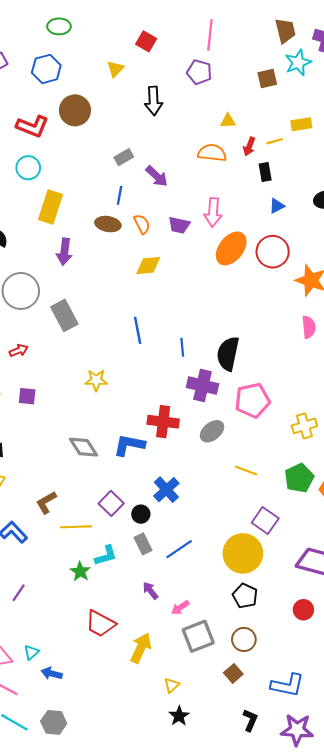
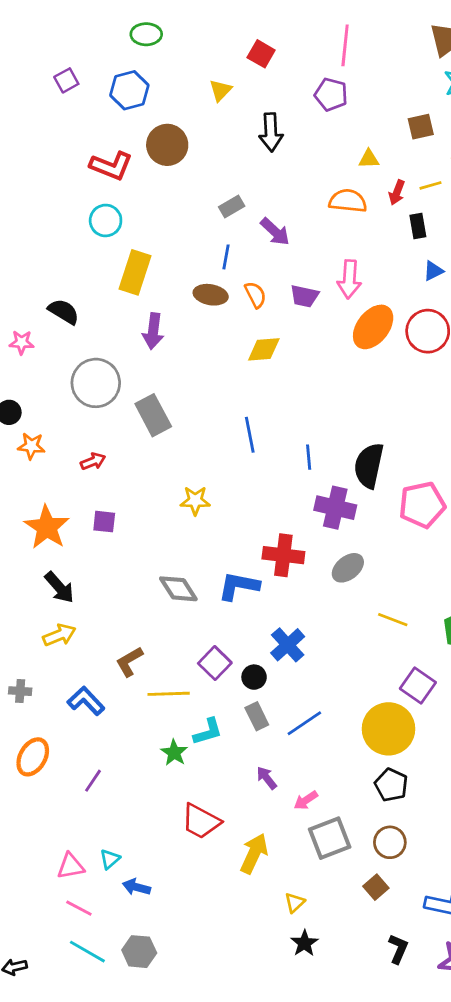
brown square: (267, 78) -> (421, 127), moved
pink pentagon: (252, 400) -> (422, 505), moved

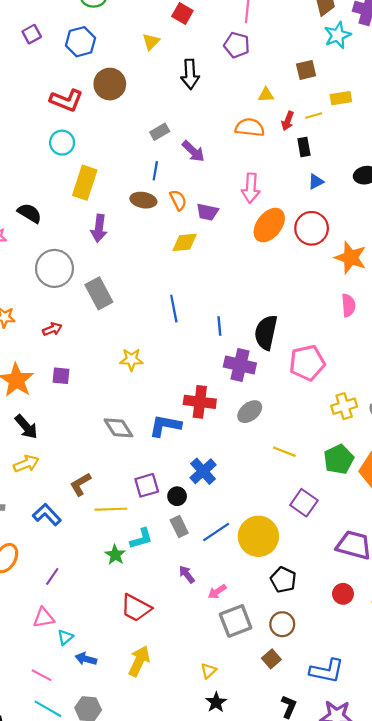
purple trapezoid: (304, 296) -> (207, 212), moved
purple square: (215, 663) -> (147, 485), turned 30
yellow circle: (388, 729) -> (258, 536), moved
yellow arrow: (254, 854) -> (139, 661), moved
pink triangle: (71, 866) -> (44, 618), moved

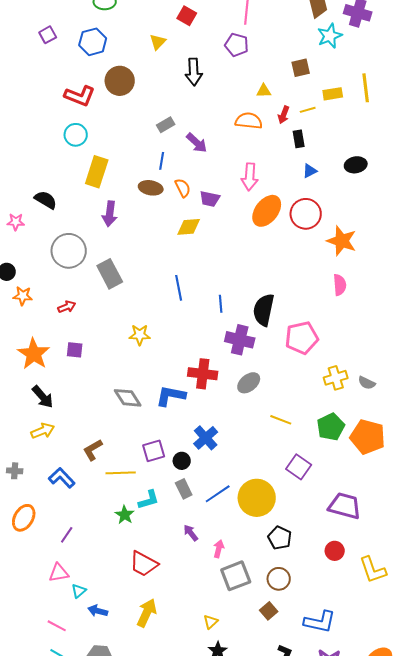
pink arrow: (217, 592) -> (219, 549), turned 138

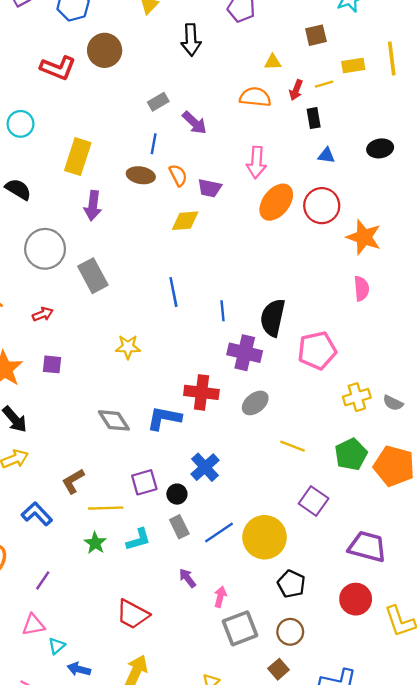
cyan circle: (76, 135) -> (21, 124), moved
blue triangle: (310, 171) -> (326, 155), turned 35
green star: (125, 515) -> (95, 543), moved
red circle: (335, 551) -> (356, 599), size x1.4

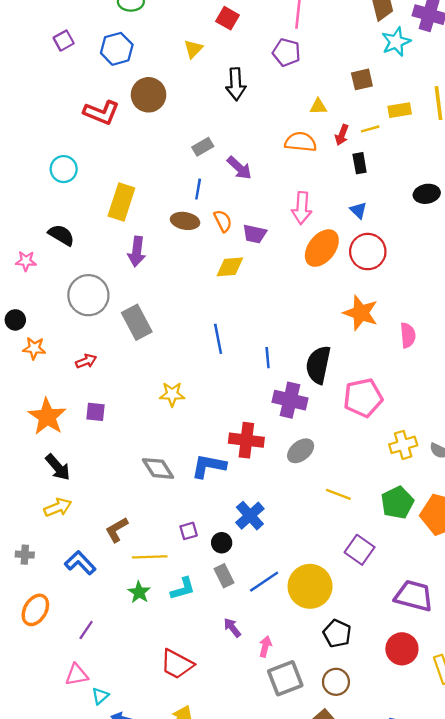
blue triangle: (326, 155) -> (358, 210), moved, turned 36
orange star: (364, 237) -> (361, 313), moved
purple square: (144, 482) -> (189, 531), size x0.7

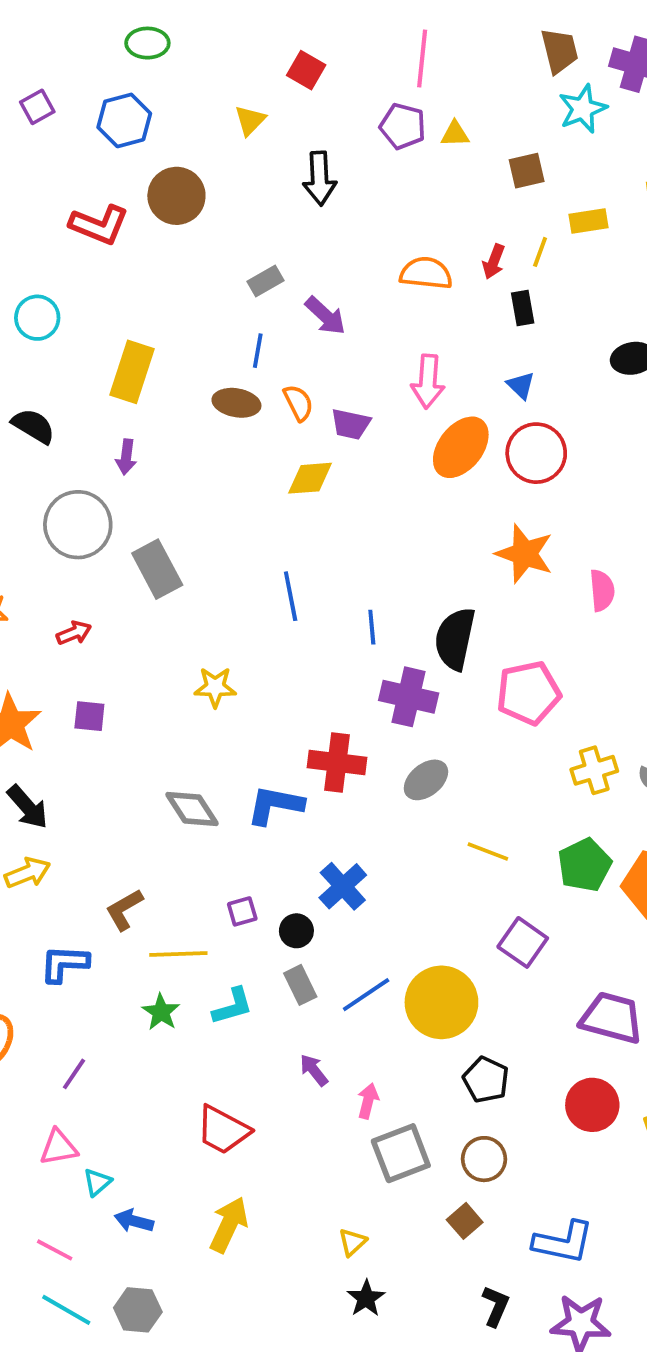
yellow triangle: (318, 107) -> (455, 134), moved
yellow line: (370, 129) -> (540, 252), turned -54
purple arrow: (137, 252) -> (126, 457), moved, size x0.7
blue L-shape: (80, 563) -> (64, 964), turned -44

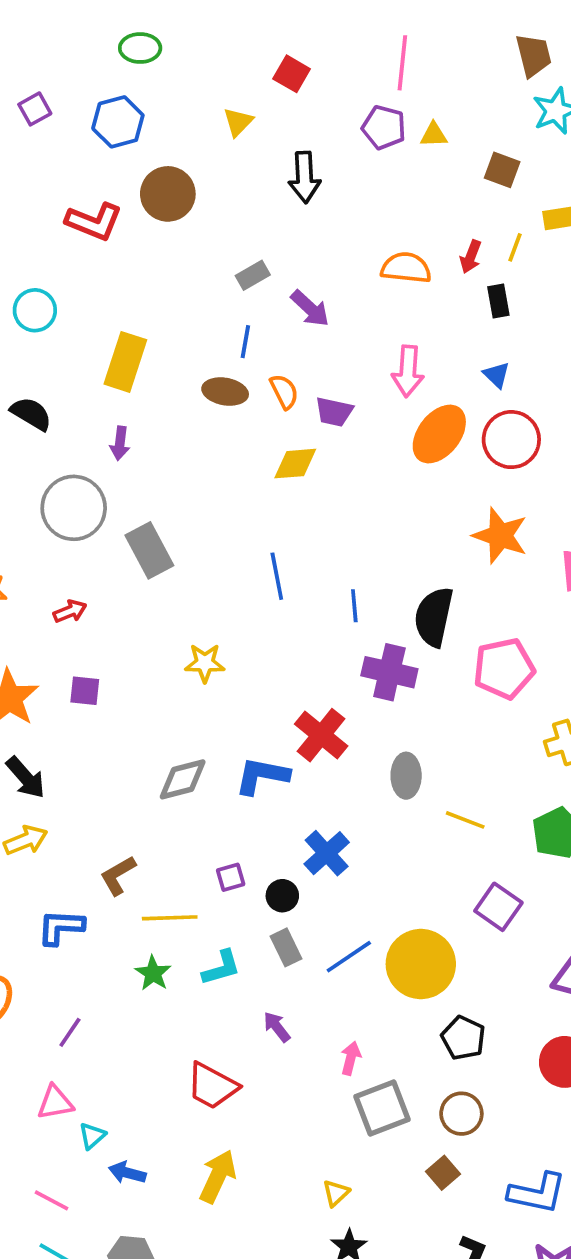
brown square: (527, 171) -> (502, 170), turned 33
red cross: (337, 763) -> (321, 735), turned 32
gray ellipse: (426, 780) -> (406, 776), moved, turned -51
gray diamond: (192, 809) -> (183, 779), turned -72
purple arrow: (314, 1070) -> (277, 1027), moved

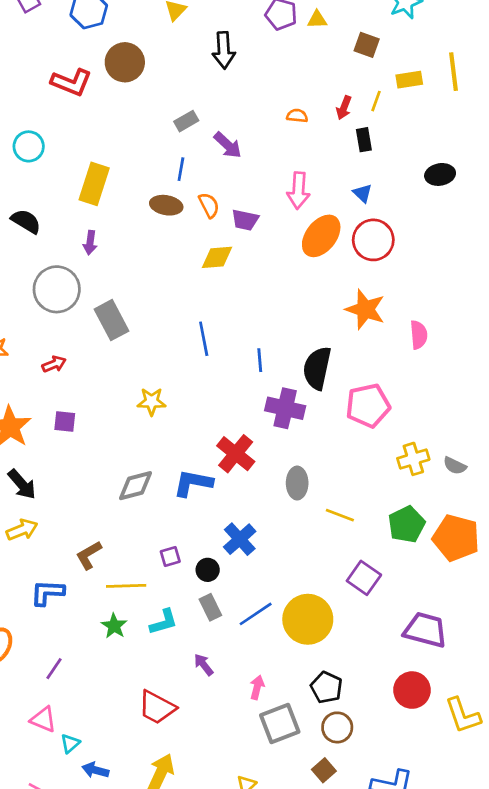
orange semicircle: (406, 268) -> (297, 116), size x0.6
black pentagon: (463, 1038) -> (327, 687), moved
pink triangle: (55, 1103) -> (43, 719), turned 32

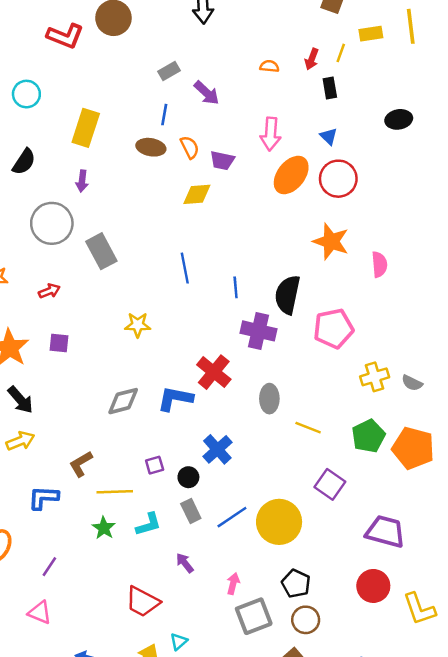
black semicircle: (26, 221) -> (24, 162), turned 92
cyan triangle: (70, 743) -> (179, 642), moved

